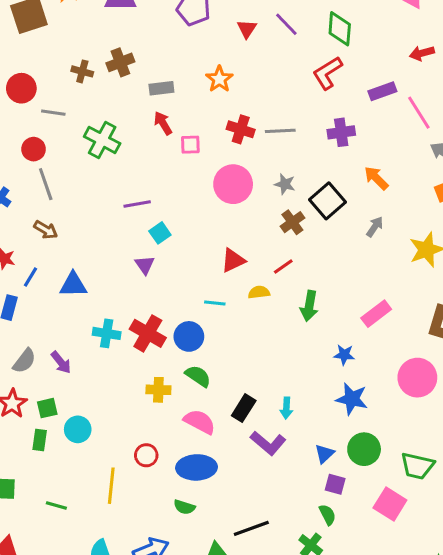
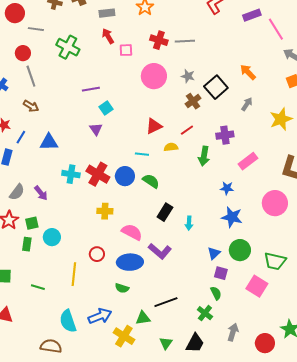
purple cross: (341, 132) -> (225, 135), moved
green semicircle: (198, 376) -> (151, 181), moved
black rectangle: (244, 408) -> (165, 212), moved
purple L-shape: (268, 443) -> (160, 251), moved

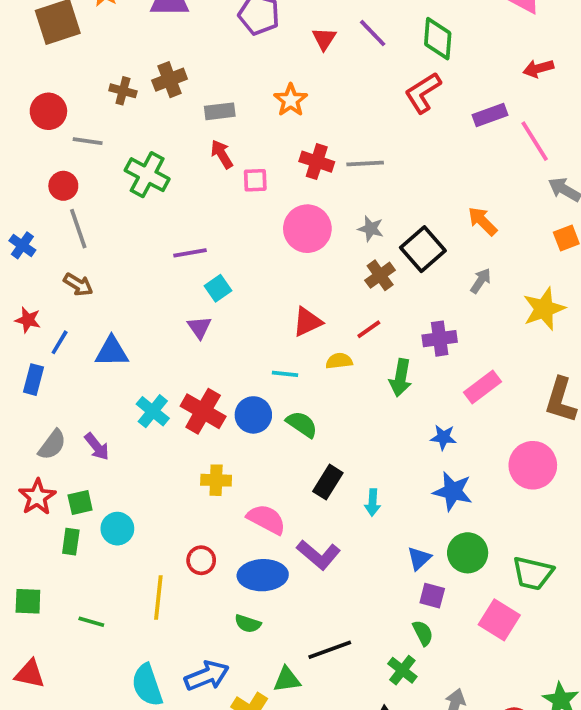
cyan cross: (71, 174) -> (153, 411), turned 30

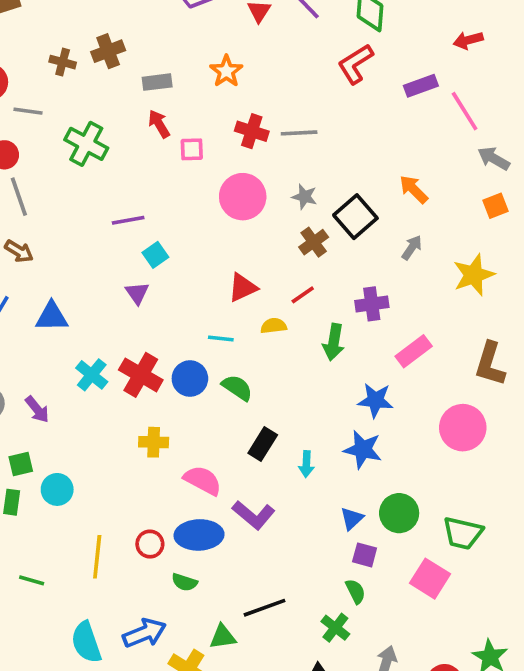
blue star: (443, 437) -> (375, 400), size x1.4
blue star: (453, 491) -> (363, 449), moved
red circle: (201, 560) -> (150, 544), moved

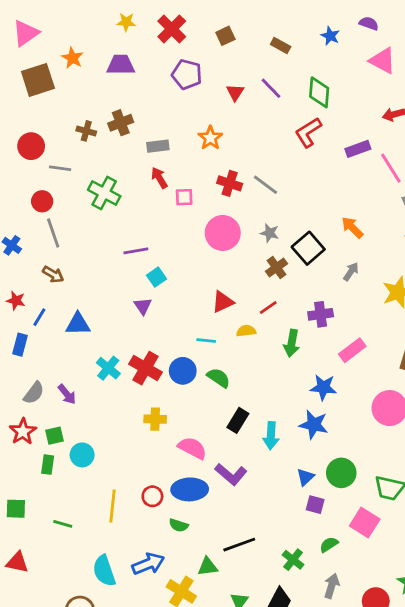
gray line: (299, 133) -> (265, 185), turned 40
cyan arrow: (306, 464) -> (271, 436), size x1.4
green semicircle: (355, 591) -> (329, 545), moved, turned -96

